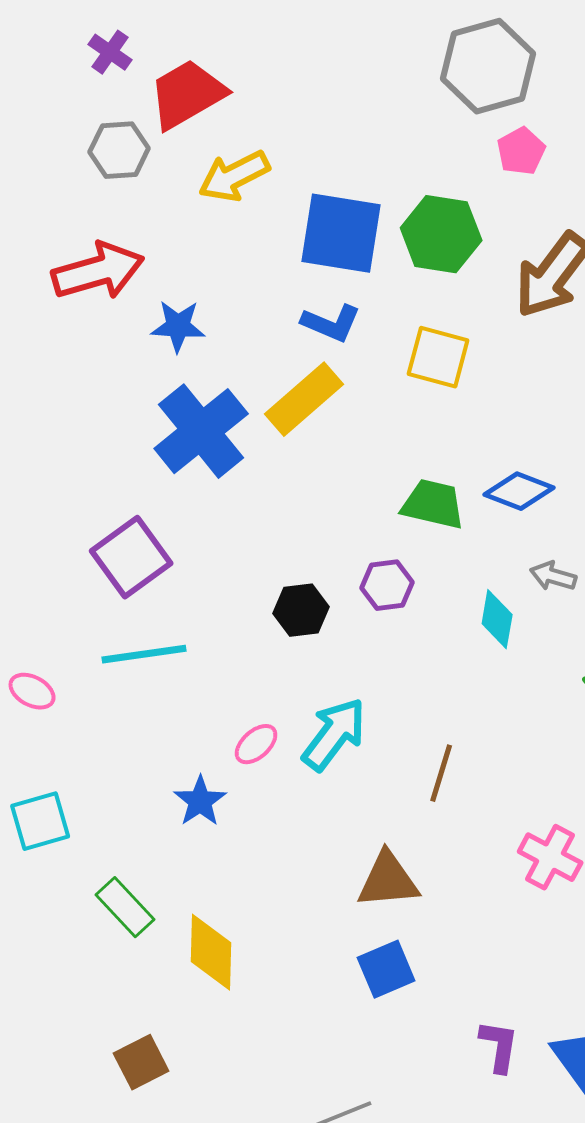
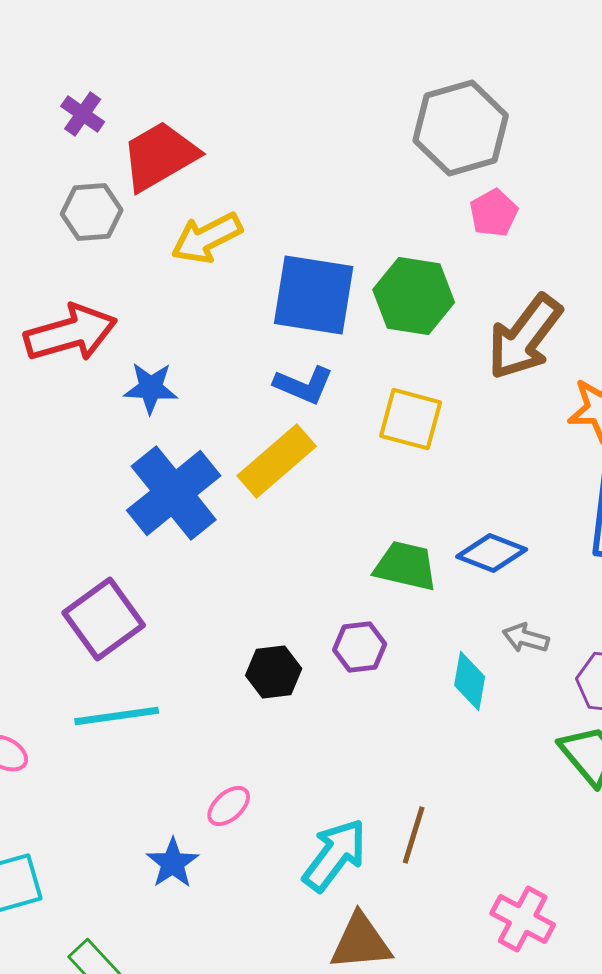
cyan arrow: (334, 734) -> (335, 855), moved

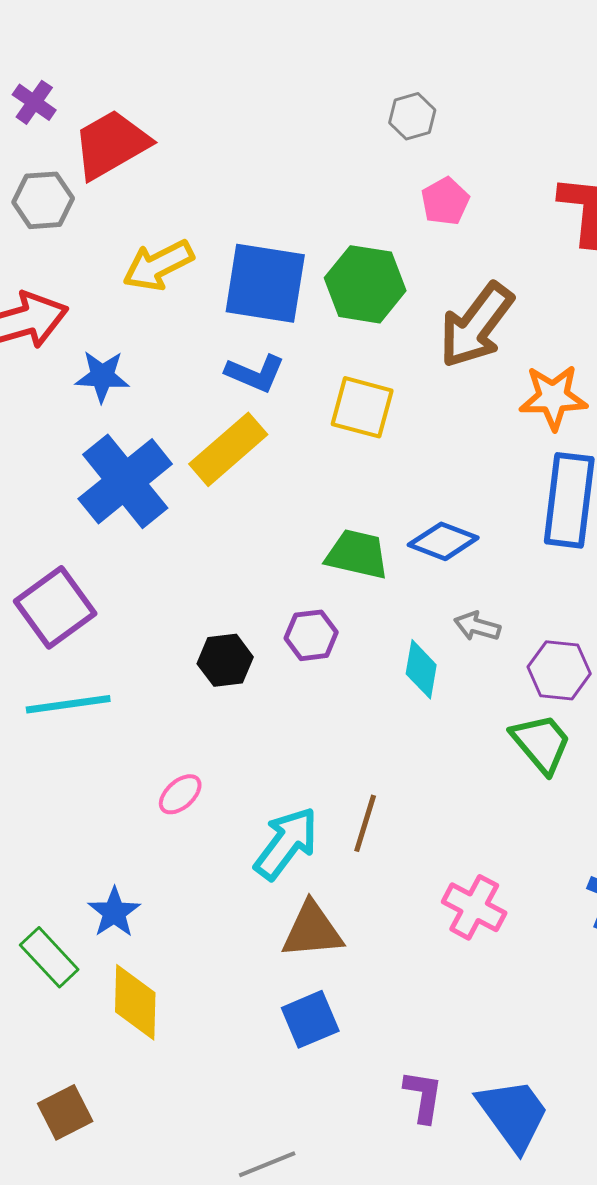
gray hexagon: (461, 128) -> (412, 116), size x0.5
yellow arrow: (207, 238) -> (158, 265), moved
blue star: (173, 863) -> (114, 912), moved

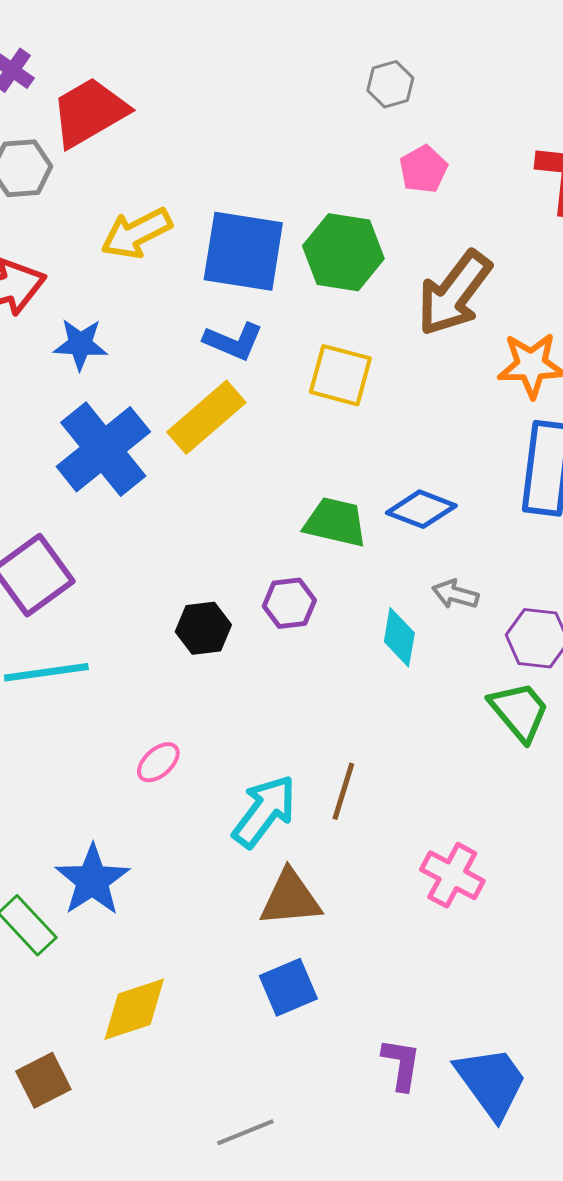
blue star: (114, 912) -> (92, 880), size x1.4
yellow diamond: (135, 1002) -> (134, 1009), moved, turned 70

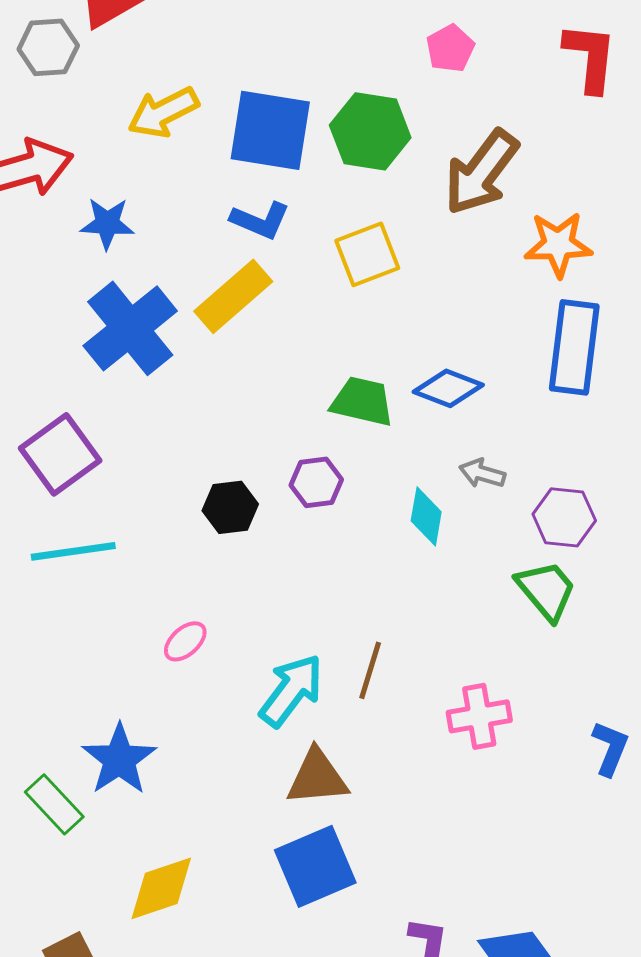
yellow square: (340, 375) -> (367, 254), turned -36
pink cross: (452, 875) -> (479, 716), moved, turned -38
blue square: (288, 987) -> (315, 866), size x1.4

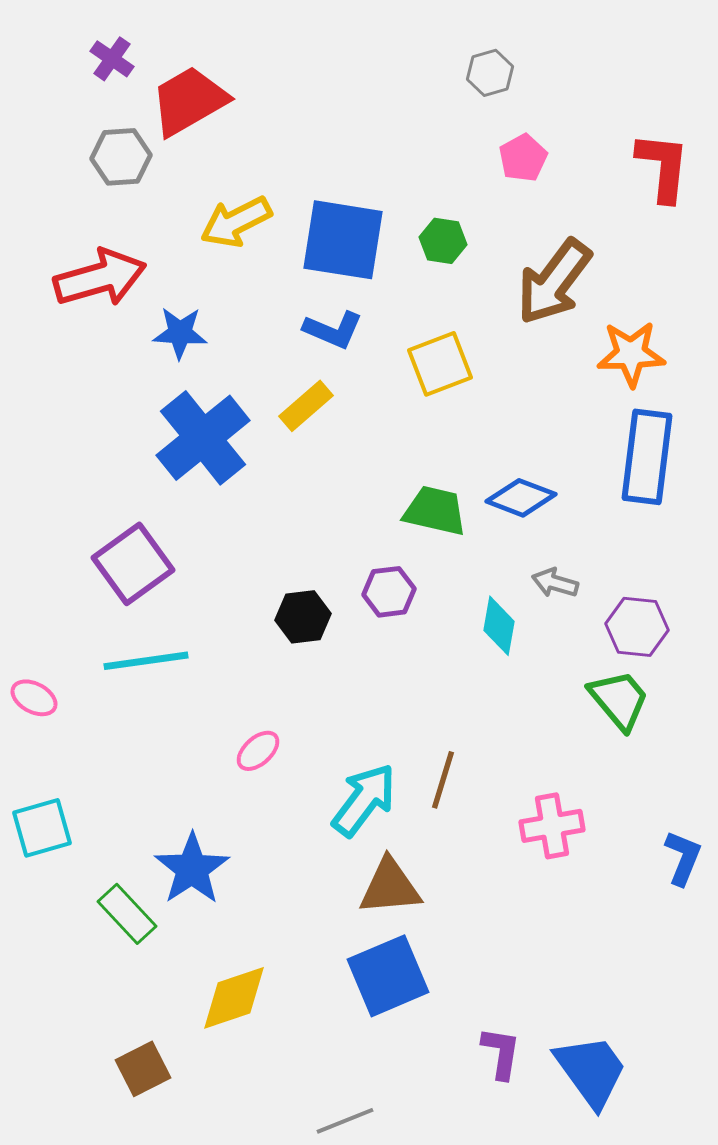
green hexagon: (370, 131) -> (443, 241), size x0.6
yellow rectangle: (233, 296) -> (306, 406), size x0.7

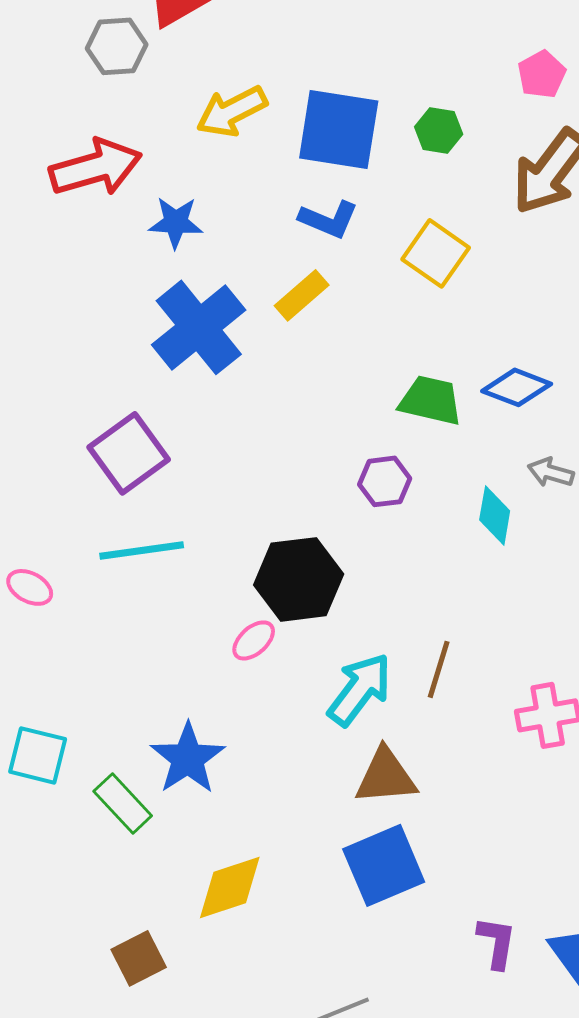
pink pentagon: (523, 158) -> (542, 74), moved
yellow square: (440, 364) -> (436, 253), turned -34
black hexagon: (303, 617) -> (299, 579), moved, size x1.6
cyan square: (42, 828) -> (38, 755), moved, turned 30

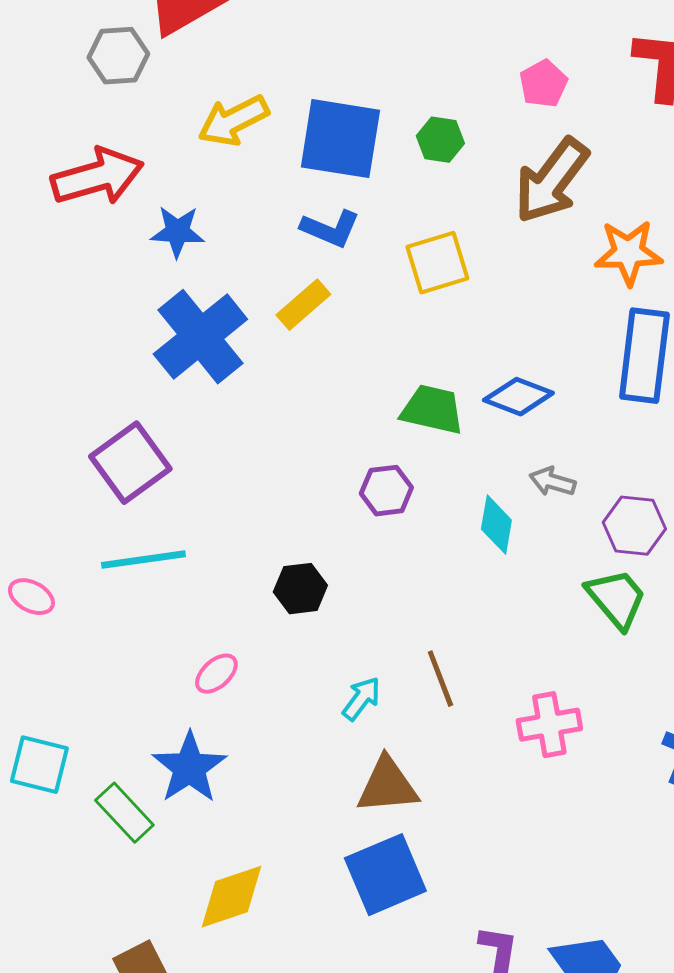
yellow square: (436, 253) -> (437, 263), turned 38
black hexagon: (299, 579) -> (300, 589), size x0.6
pink ellipse: (254, 640) -> (216, 674), moved
brown line: (439, 669) -> (440, 679), turned -38
cyan arrow: (360, 689) -> (361, 699), size x0.6

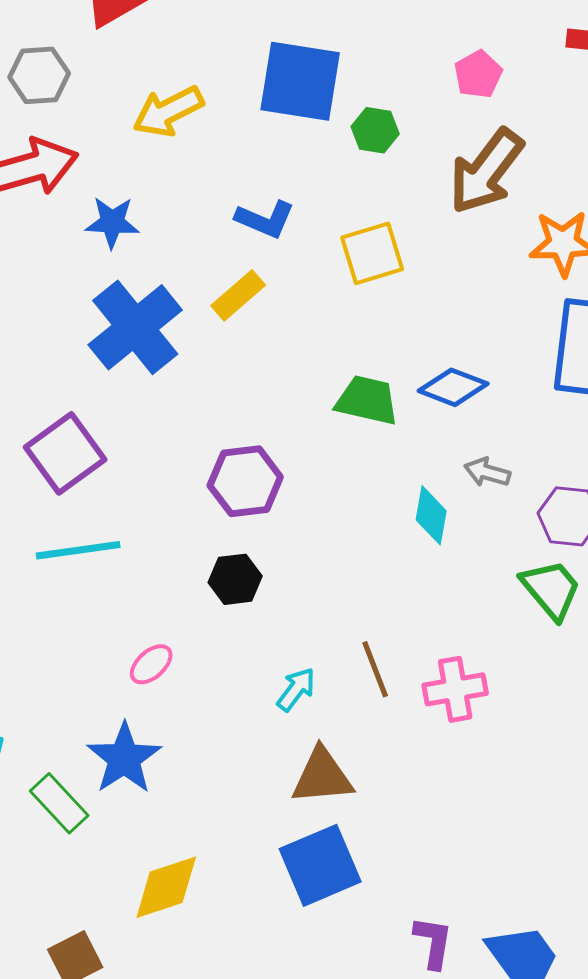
gray hexagon: (118, 56) -> (39, 75), moved
blue square: (340, 139) -> (300, 81), moved
purple hexagon: (386, 491) -> (245, 481), moved, size x1.4
pink cross: (549, 725) -> (455, 689), moved

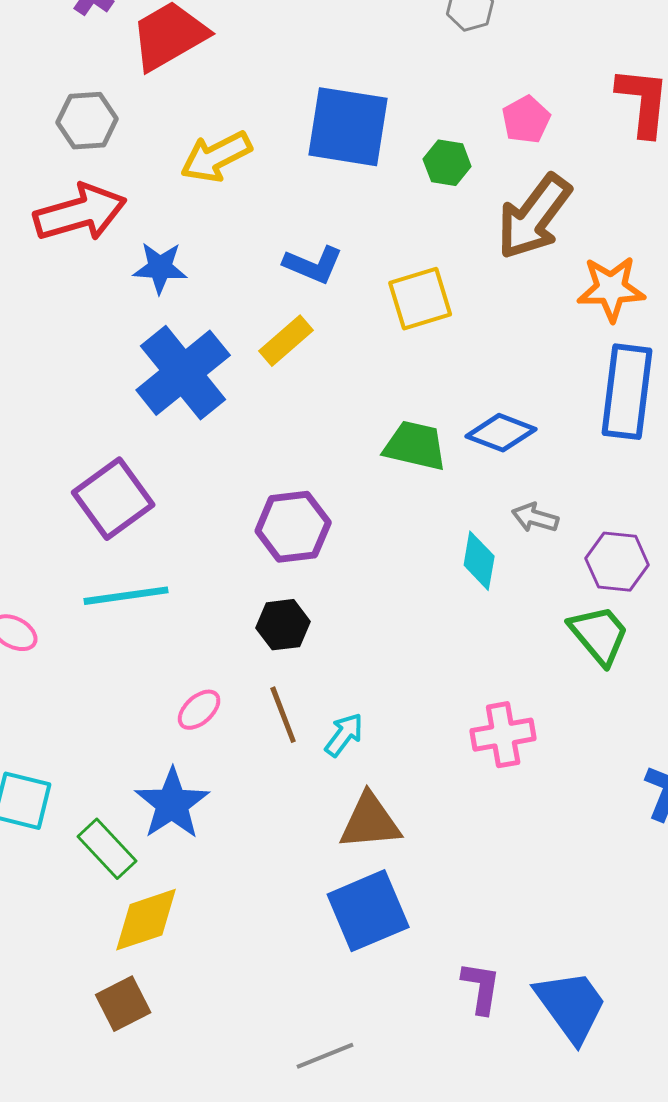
green hexagon: (375, 130) -> (447, 163), moved
brown line: (375, 669) -> (283, 715), moved
yellow diamond: (166, 887) -> (146, 920), moved

